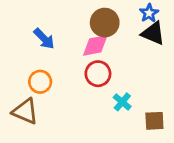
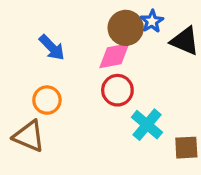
blue star: (149, 13) -> (152, 21), moved
cyan cross: (122, 102) -> (147, 125), size x1.4

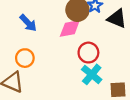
red circle: (117, 90) -> (88, 53), moved

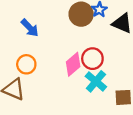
pink diamond: (70, 28) -> (73, 64), moved, turned -30

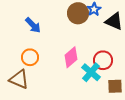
red circle: (92, 59) -> (103, 60), moved

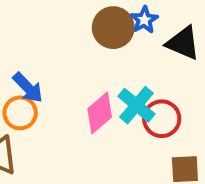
blue arrow: (33, 25) -> (28, 88), moved
cyan cross: (91, 72) -> (136, 105), moved

